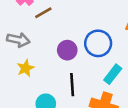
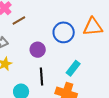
blue circle: (98, 43) -> (64, 32), moved

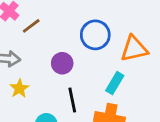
orange triangle: (93, 27) -> (134, 49), moved

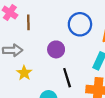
brown line: (31, 26) -> (28, 22), turned -48

